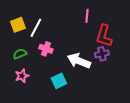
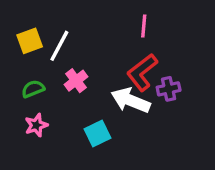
red L-shape: (104, 36) -> (142, 72), moved, turned 35
pink cross: (46, 49) -> (76, 81), turned 32

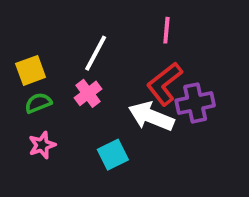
yellow square: (30, 41) -> (31, 70), moved
white line: (59, 46) -> (96, 53), moved
purple cross: (169, 89) -> (195, 103), size x1.4

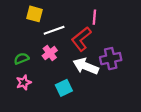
white line: (96, 53) -> (54, 30), turned 42
yellow square: (31, 70) -> (35, 14), moved, turned 35
red L-shape: (165, 84) -> (81, 39), moved

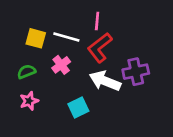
yellow square: (35, 14) -> (36, 38), moved
pink line: (94, 17) -> (97, 21), moved
white line: (54, 30) -> (66, 37), turned 36

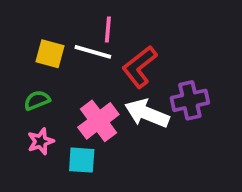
pink line: (97, 21) -> (108, 29), moved
pink cross: (61, 65) -> (98, 121), moved, size x1.5
cyan square: (78, 108) -> (82, 160), moved, turned 30

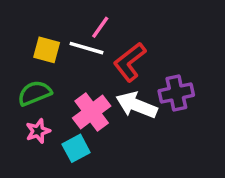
pink line: (108, 29) -> (100, 27), turned 30
green semicircle: (37, 100) -> (35, 93), size x1.4
cyan square: (82, 160) -> (76, 148), turned -32

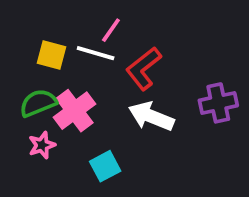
purple cross: (176, 93) -> (218, 103), moved
pink cross: (92, 112) -> (75, 111), moved
cyan square: (76, 148) -> (105, 166), moved

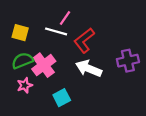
yellow square: (52, 55) -> (20, 33), moved

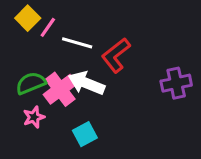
pink line: (65, 18) -> (48, 27), moved
yellow square: (20, 33) -> (28, 18), moved, turned 30
white arrow: (89, 68) -> (86, 83), moved

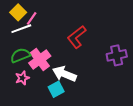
white line: (77, 43) -> (21, 29), moved, turned -36
white arrow: (86, 83) -> (64, 74), moved

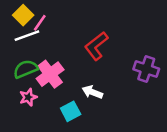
purple cross: (117, 55) -> (146, 69), turned 30
white arrow: (64, 74) -> (92, 92), moved, size x0.7

